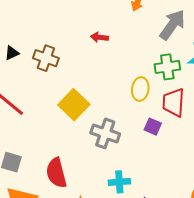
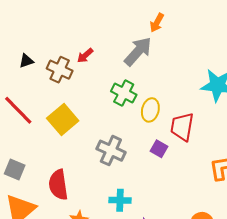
gray arrow: (172, 25) -> (138, 51), moved
red arrow: (99, 37) -> (85, 56), moved, turned -54
green cross: (167, 67) -> (124, 93), moved, turned 30
yellow square: (74, 105) -> (63, 119), moved

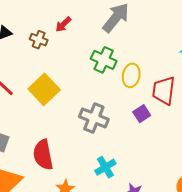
brown cross: (60, 70) -> (39, 40), size x0.7
purple square: (159, 149) -> (142, 114), turned 30
cyan cross: (120, 200) -> (105, 167), turned -30

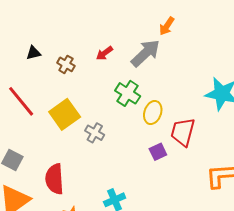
red arrow: (63, 24) -> (104, 53), moved
gray cross: (94, 118) -> (95, 133), moved, size x0.7

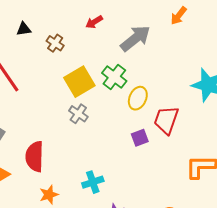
orange arrow: (167, 26) -> (179, 16), moved
red arrow: (104, 53) -> (94, 22), moved
yellow square: (65, 114) -> (79, 82), moved

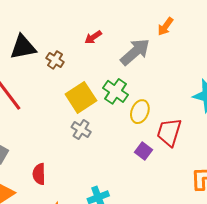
orange arrow: (179, 16) -> (165, 26), moved
black triangle: (24, 29) -> (23, 47), size x1.8
purple square: (140, 138) -> (143, 151), turned -30
red semicircle: (35, 157) -> (39, 174), size x0.7

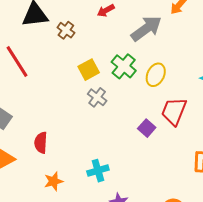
yellow square: (81, 97) -> (89, 70), size x0.7
yellow ellipse: (140, 112) -> (156, 75), moved
gray cross: (81, 130) -> (97, 97), moved

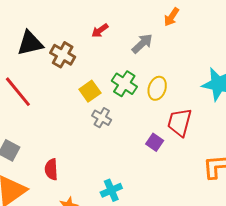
gray arrow: (146, 29) -> (142, 44), size x0.7
brown cross: (66, 30) -> (63, 55), size x1.4

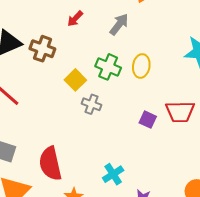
red trapezoid: (180, 122) -> (180, 112), moved, turned -96
red semicircle: (51, 169) -> (50, 164), size x1.6

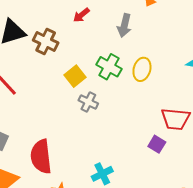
gray arrow: (119, 24) -> (124, 26), turned 150
purple square: (148, 120) -> (157, 144), moved

